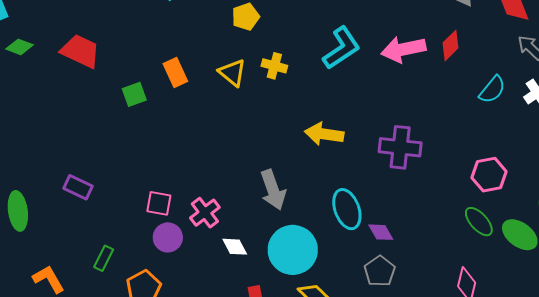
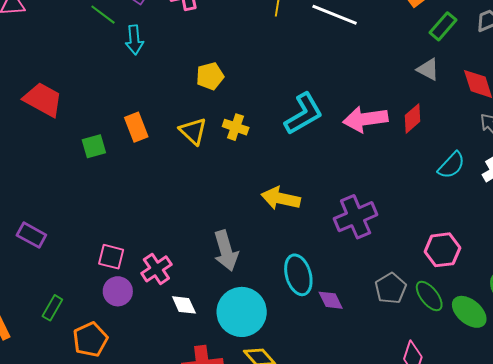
purple cross: (400, 147) -> (356, 217), turned -33
gray pentagon: (380, 271) -> (391, 288), moved

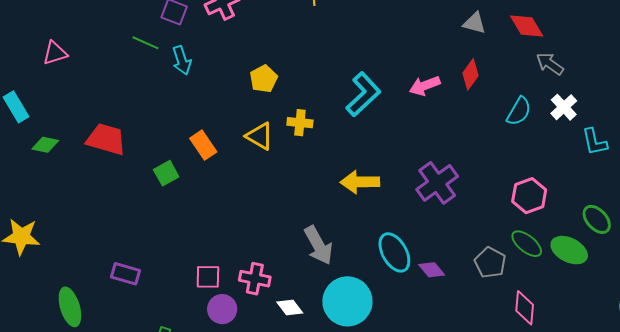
pink arrow: (365, 119) -> (425, 86), size x0.7
pink cross: (156, 269) -> (255, 279), turned -32
gray pentagon: (391, 288) -> (490, 263), moved

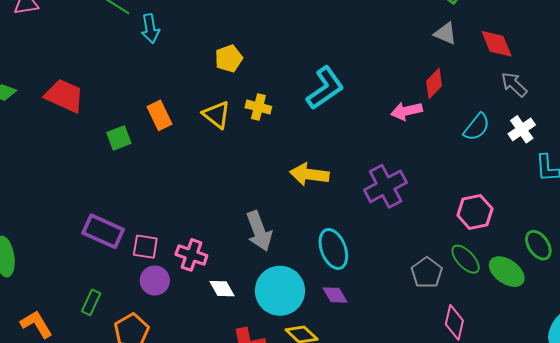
pink arrow: (425, 86) -> (406, 111), moved
purple diamond: (432, 270) -> (335, 295), moved
purple rectangle: (125, 274) -> (103, 231), moved, size x1.4

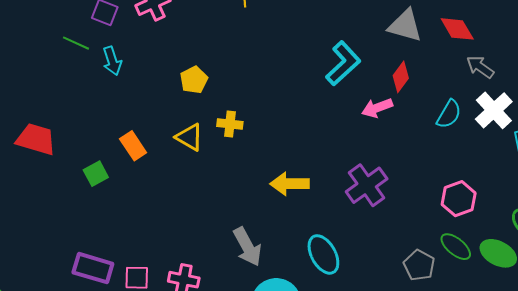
gray triangle: (445, 33) -> (405, 26), size x1.5
cyan L-shape: (325, 88) -> (343, 63), moved
white cross: (522, 129) -> (494, 110), size x1.4

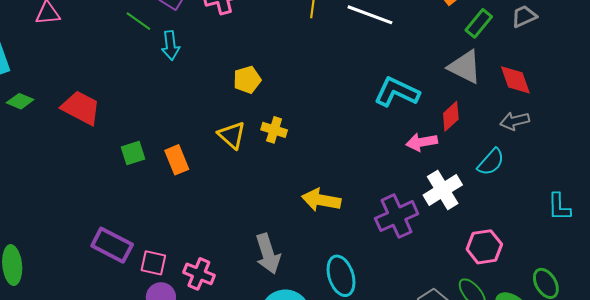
cyan L-shape: (343, 63) -> (397, 92), turned -123
gray arrow: (480, 67) -> (515, 121), moved, turned -60
white cross: (494, 110) -> (443, 190), moved
orange rectangle: (133, 146) -> (177, 160), moved

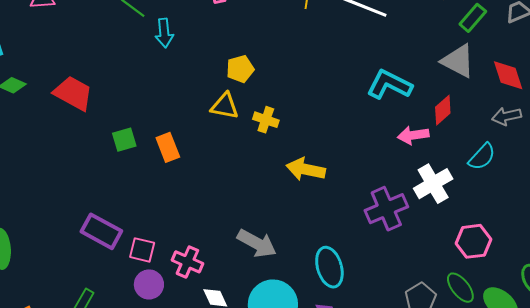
yellow triangle: (232, 135) -> (225, 106), moved, turned -32
yellow arrow: (321, 200) -> (306, 169), moved
gray arrow: (268, 254) -> (257, 243), turned -45

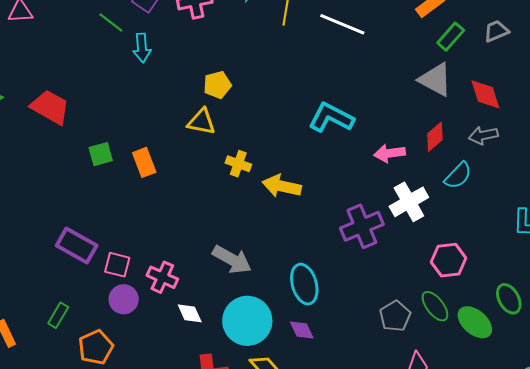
cyan L-shape: (389, 85) -> (331, 118), moved
red diamond: (443, 110) -> (435, 137), moved
yellow cross: (266, 120) -> (238, 164), moved

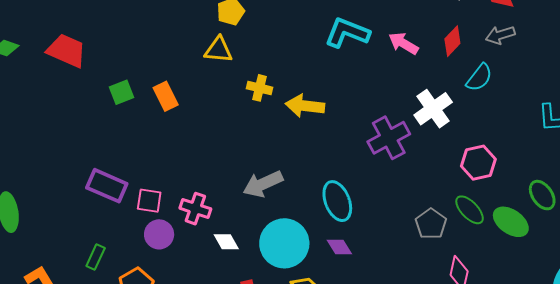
pink arrow: (390, 153) -> (403, 43), moved, turned 44
gray arrow: (232, 259) -> (263, 184), turned 132

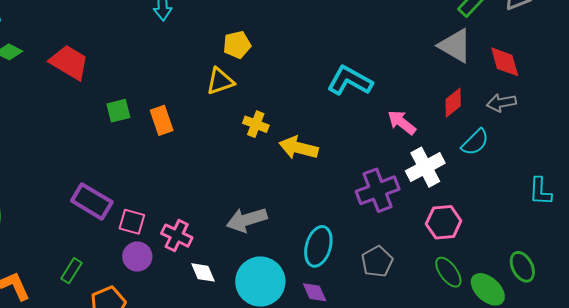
pink arrow: (403, 43) -> (402, 122), moved
yellow triangle: (219, 50) -> (220, 81), turned -32
pink hexagon: (478, 163) -> (444, 222), moved
cyan ellipse: (337, 201) -> (318, 246), turned 30
gray pentagon: (431, 224) -> (377, 262), moved

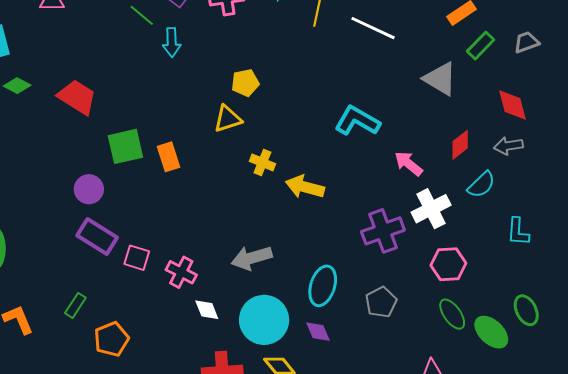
gray triangle: (455, 46) -> (440, 79), moved
green square: (118, 111) -> (125, 146), size x1.5
cyan L-shape: (540, 191) -> (518, 232), moved
purple circle: (137, 257) -> (89, 189), moved

